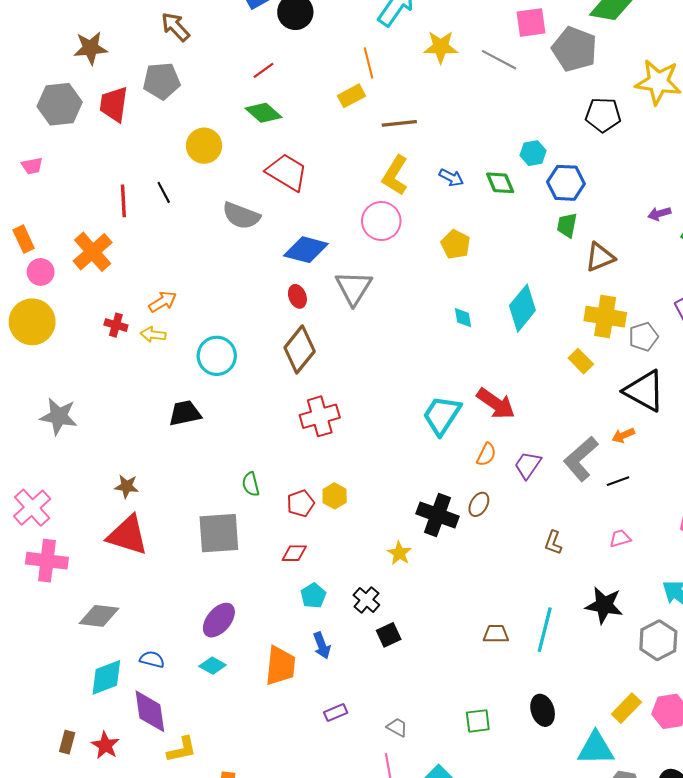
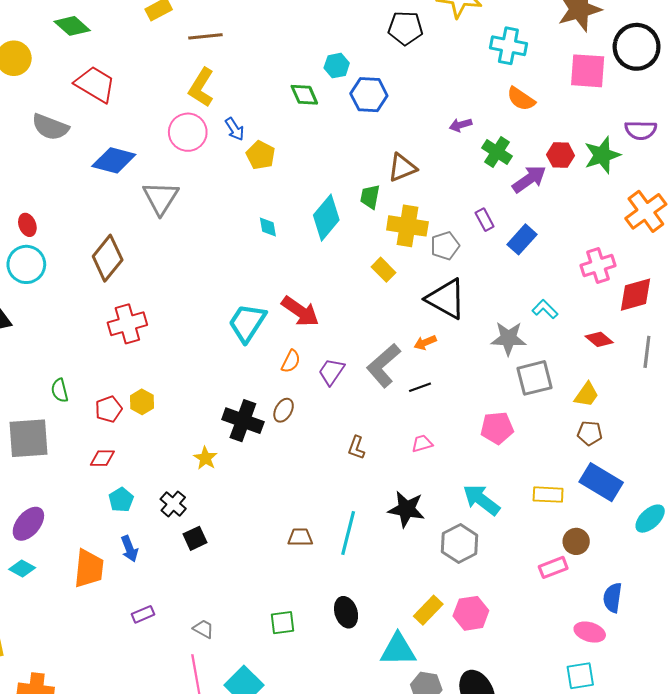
blue arrow: (451, 178) -> (235, 129), moved, turned 30
green trapezoid: (567, 225) -> (370, 197), moved
red ellipse: (297, 296) -> (27, 225), moved

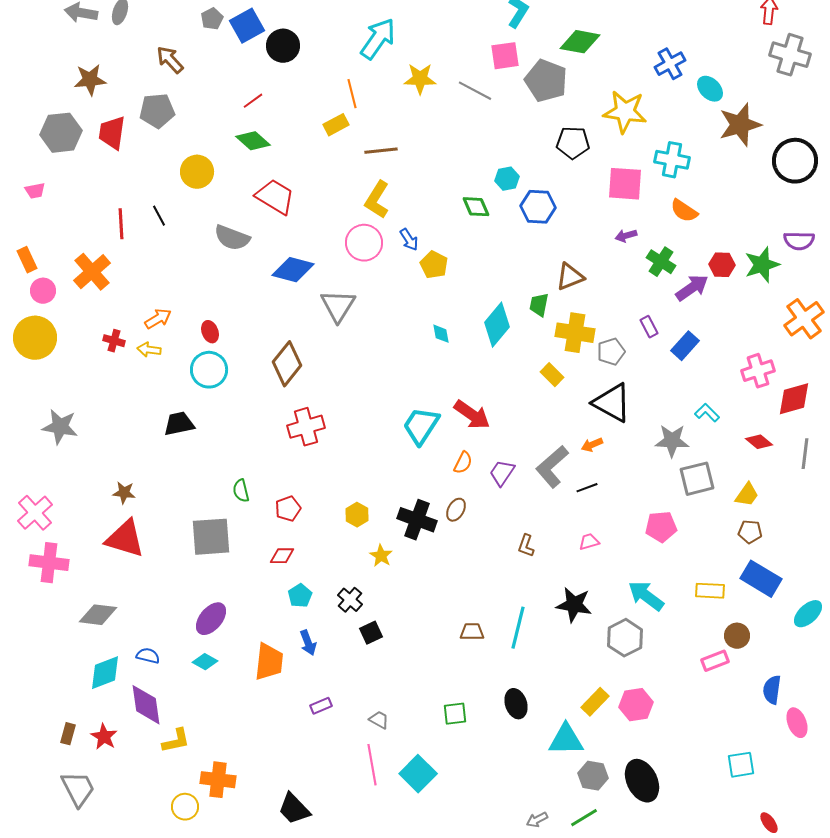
pink square: (588, 71) -> (625, 184), moved
yellow hexagon: (142, 402) -> (357, 515), moved
pink ellipse: (590, 632) -> (797, 723), moved, turned 52

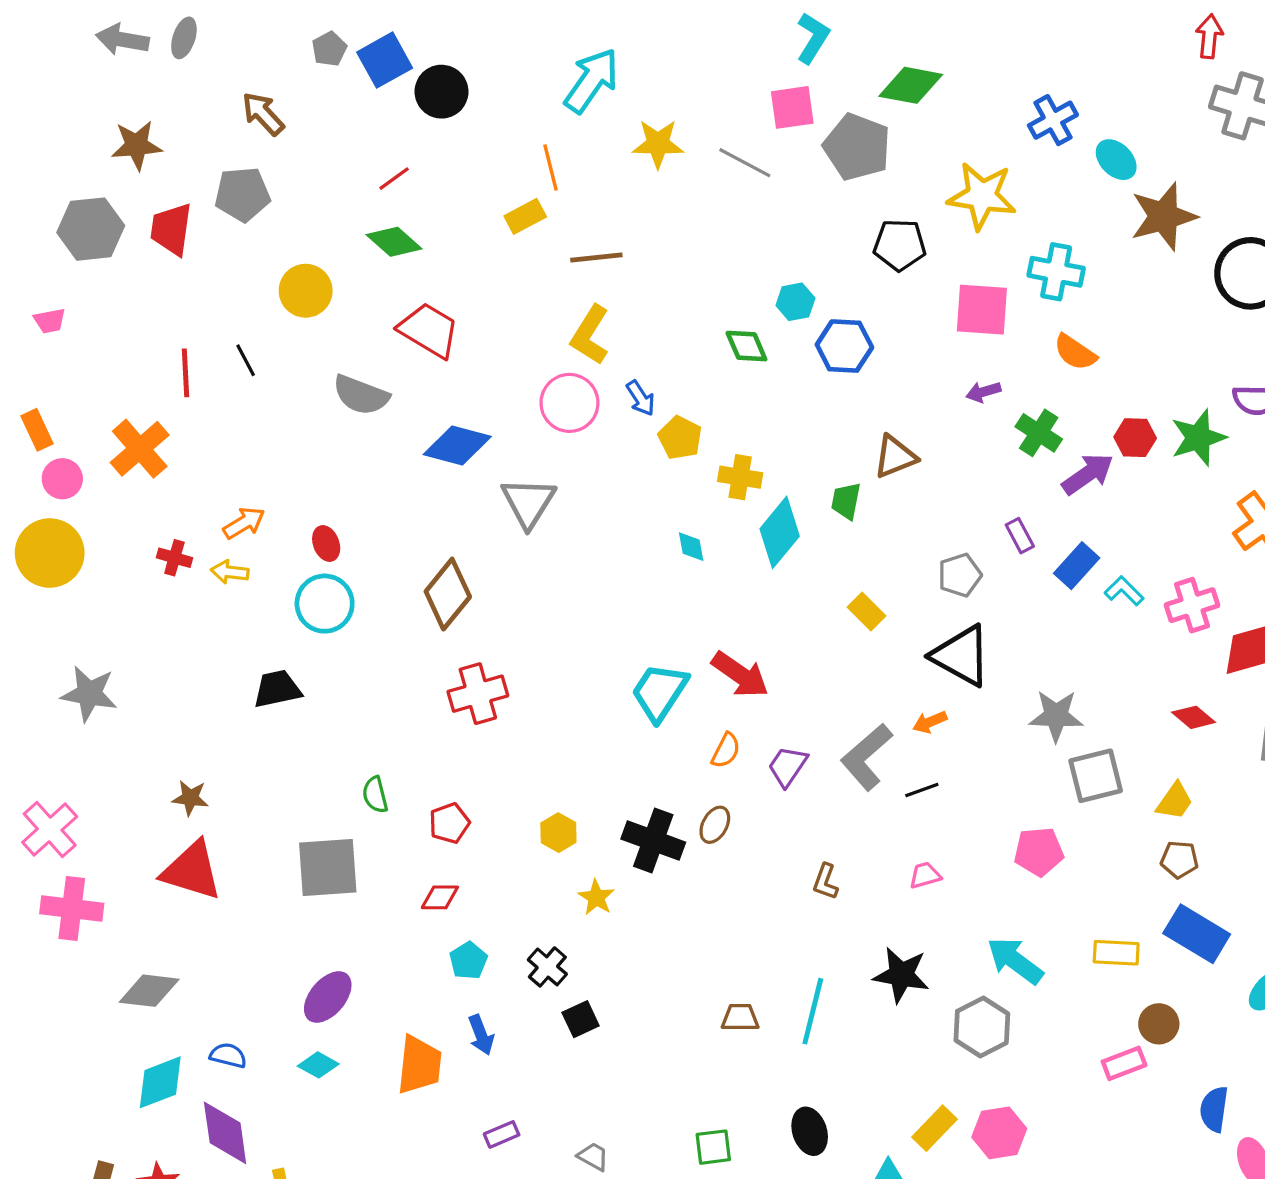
yellow cross: (575, 333) -> (740, 477), moved, size x0.7
cyan L-shape: (707, 413) -> (1124, 591), moved

